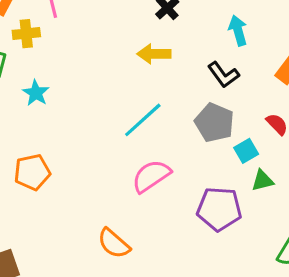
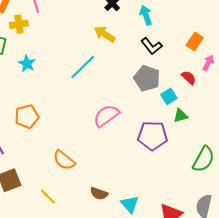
cyan arrow: (238, 30) -> (146, 15), moved
yellow arrow: (154, 54) -> (105, 34), turned 35
cyan line: (143, 120) -> (83, 67), moved
orange semicircle: (114, 243) -> (64, 160), moved

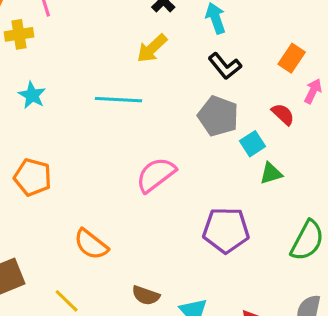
yellow arrow: (105, 34) -> (152, 48), turned -75
cyan line: (83, 67) -> (118, 100), turned 48
orange pentagon: (27, 116) -> (33, 177), turned 30
purple pentagon: (152, 136) -> (226, 230), moved

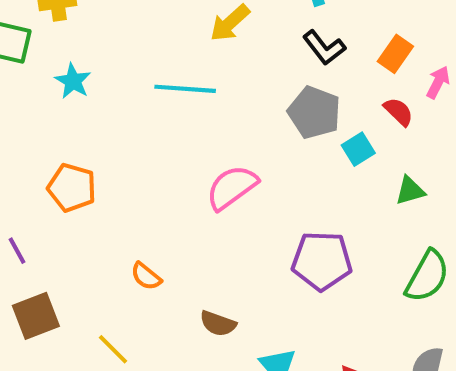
orange rectangle: (292, 58) -> (395, 54), moved
green triangle: (271, 173) -> (410, 191), moved
orange semicircle: (91, 244) -> (146, 276), size x0.7
brown semicircle: (146, 295) -> (218, 324), moved

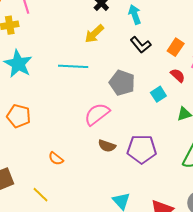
cyan star: (73, 81) -> (18, 64), size x1.6
gray pentagon: (314, 112) -> (122, 83), moved
brown semicircle: (218, 324) -> (107, 146), moved

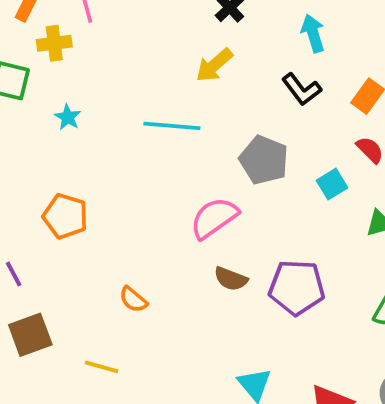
cyan arrow: (135, 14) -> (313, 33), moved
cyan star: (18, 64) -> (68, 117), size x0.5
yellow line: (41, 195) -> (102, 367), turned -30

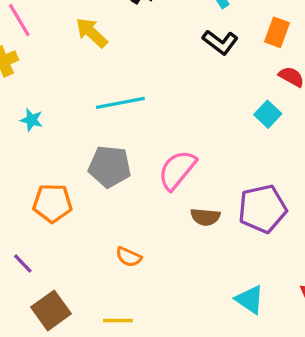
yellow arrow: (214, 65) -> (92, 33), moved, turned 100
gray pentagon: (264, 160) -> (110, 167), moved

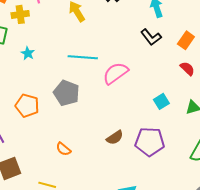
cyan square: (268, 114) -> (161, 101), moved
pink semicircle: (177, 170) -> (116, 73), moved
brown semicircle: (205, 217) -> (115, 138), turned -54

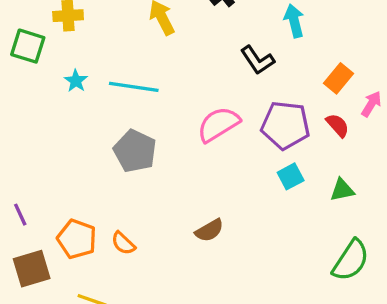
black L-shape: (151, 37) -> (257, 60), moved
cyan line: (83, 57) -> (134, 87), moved
orange pentagon: (27, 106) -> (77, 239), moved
purple pentagon: (150, 142) -> (285, 125), moved

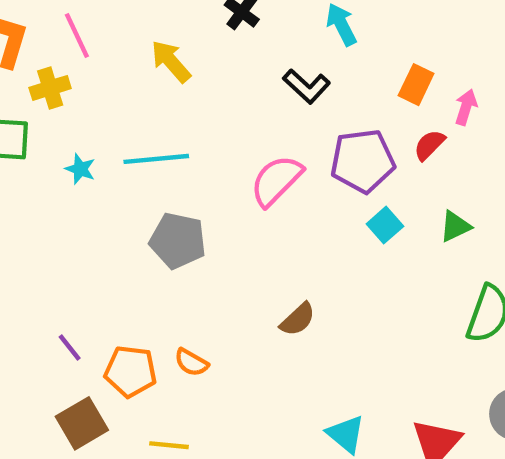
red semicircle: (338, 125) -> (429, 145), turned -80
purple line: (20, 215) -> (70, 347), moved

